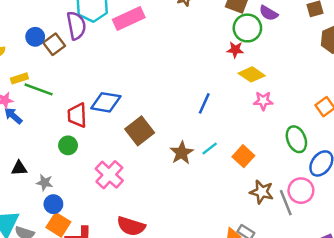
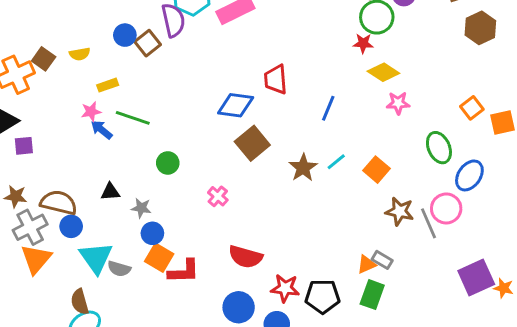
green line: (39, 89) -> (133, 118), moved
blue diamond: (106, 102) -> (236, 105), moved
red trapezoid: (77, 115) -> (276, 79), moved
pink cross: (109, 175) -> (218, 196), size x0.6

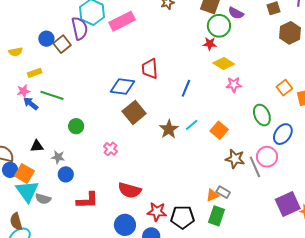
orange square: (159, 258) -> (24, 173), moved

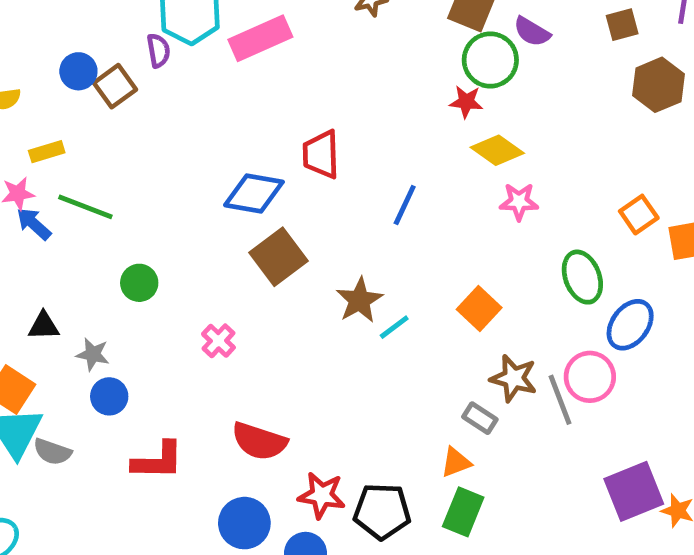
purple semicircle: (80, 28) -> (158, 51), size x0.6
cyan line: (192, 125) -> (394, 327), moved
gray rectangle: (223, 192) -> (480, 418), moved

